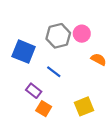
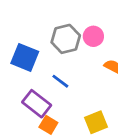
purple rectangle: (34, 91) -> (37, 104), size x1.5

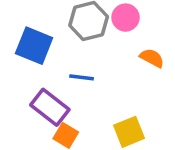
blue line: (60, 81) -> (82, 77), turned -30

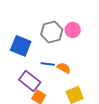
orange semicircle: (152, 58) -> (64, 68), moved

